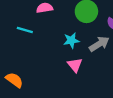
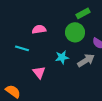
pink triangle: (75, 65) -> (39, 72), moved

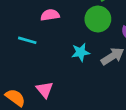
pink triangle: (39, 72) -> (45, 90), moved

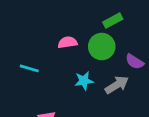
pink semicircle: (50, 15) -> (68, 42), moved

